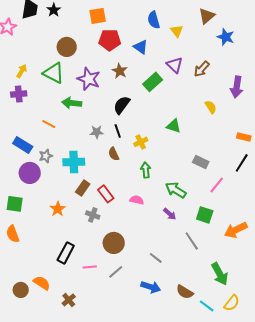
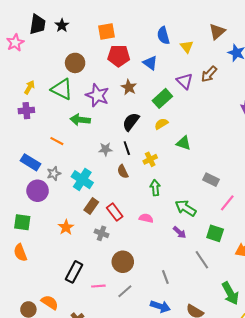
brown arrow: (202, 69) -> (209, 74), moved
yellow semicircle: (211, 107) -> (161, 124), moved, turned -88
cyan cross: (74, 162) -> (82, 180), turned 35
gray line: (156, 258) -> (165, 277), turned 32

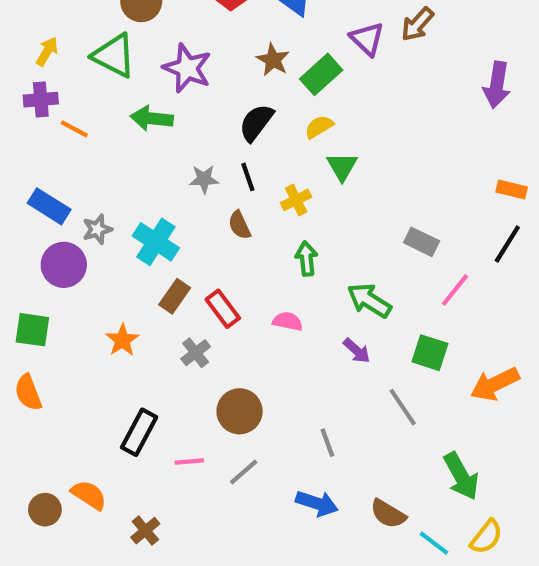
brown star: (129, 87) -> (273, 60), moved
orange line: (57, 141) -> (74, 129), moved
green triangle: (184, 143) -> (342, 167), moved, turned 42
gray cross: (101, 233) -> (196, 353), turned 32

